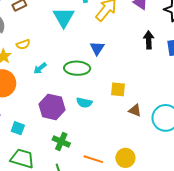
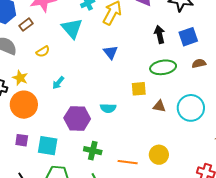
yellow semicircle: (23, 44) -> (43, 51), moved
green ellipse: (77, 68) -> (163, 67), moved
cyan square: (18, 128) -> (48, 146), size x1.5

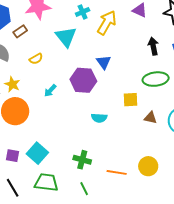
purple hexagon: (77, 118) -> (83, 80), moved
purple square: (22, 140) -> (12, 156), moved
cyan square: (48, 146) -> (37, 153), turned 30

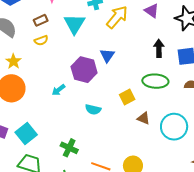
brown rectangle: (20, 31) -> (41, 20), moved
cyan arrow: (50, 91) -> (58, 90), moved
yellow square: (131, 100) -> (127, 97), turned -35

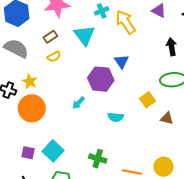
yellow arrow: (117, 17) -> (126, 22), turned -65

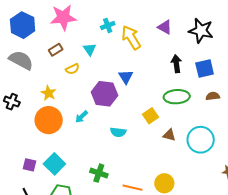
cyan triangle: (84, 35) -> (90, 49), size x0.6
yellow semicircle: (54, 57) -> (72, 69), moved
yellow star: (30, 81) -> (48, 93), moved
orange circle: (32, 108) -> (49, 120), moved

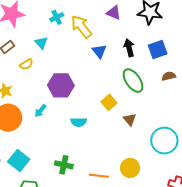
blue triangle: (126, 77) -> (99, 51), moved
green ellipse: (177, 97) -> (133, 81), turned 65
brown triangle: (169, 135) -> (130, 119), turned 40
cyan circle: (201, 140) -> (164, 141), moved

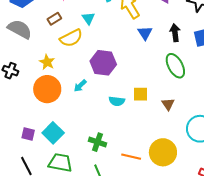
yellow semicircle: (26, 64) -> (71, 38), size x1.6
yellow square: (109, 102) -> (141, 94), moved, turned 35
yellow circle: (130, 168) -> (163, 152), size x1.4

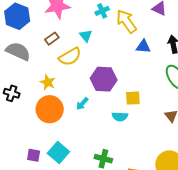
blue triangle: (145, 33) -> (143, 47), turned -49
yellow square: (141, 94) -> (133, 98), moved

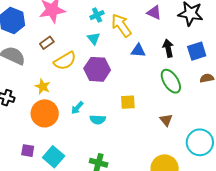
cyan triangle: (86, 36) -> (94, 39), moved
purple hexagon: (104, 79) -> (97, 69), moved
cyan semicircle: (120, 117) -> (98, 120), moved
purple square: (34, 155) -> (28, 151), moved

